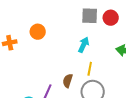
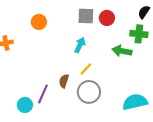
orange circle: (38, 32) -> (39, 22), moved
yellow line: (90, 69) -> (86, 69), turned 32

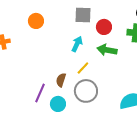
red circle: (107, 18) -> (104, 27), moved
green arrow: (122, 51) -> (107, 50), moved
cyan circle: (25, 105) -> (58, 104), moved

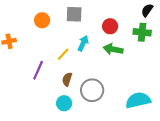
gray square: (83, 15) -> (74, 14), moved
yellow line: (83, 68) -> (63, 54), moved
purple line: (40, 93) -> (38, 70), moved

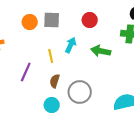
gray square: (74, 14) -> (52, 20), moved
red circle: (110, 26) -> (90, 20), moved
yellow line: (63, 54) -> (51, 56), turned -56

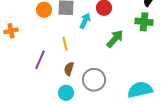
cyan arrow: (71, 45) -> (85, 21), moved
green arrow: (101, 51) -> (115, 39), turned 120

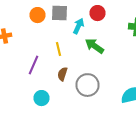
green arrow: (115, 39) -> (94, 46), moved, turned -96
cyan circle: (66, 93) -> (42, 98), moved

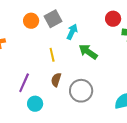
gray square: (60, 13) -> (53, 19), turned -30
red circle: (98, 13) -> (113, 19), moved
purple line: (34, 65) -> (24, 83), moved

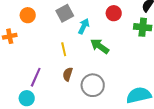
red circle: (113, 19) -> (114, 13), moved
orange circle: (31, 21) -> (28, 15), moved
cyan circle: (35, 104) -> (27, 98), moved

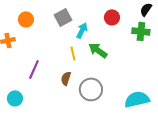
yellow line: (64, 49) -> (73, 53), moved
purple line: (36, 77) -> (34, 69), moved
cyan circle: (27, 98) -> (15, 98), moved

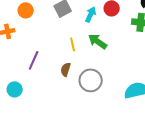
cyan arrow: (82, 30) -> (91, 14), moved

